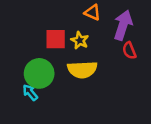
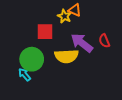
purple arrow: (123, 25) -> (82, 43), moved, turned -70
yellow star: (80, 40) -> (64, 16), moved

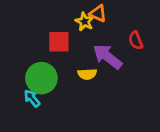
red semicircle: (104, 41) -> (136, 40), moved
yellow semicircle: (66, 56) -> (87, 74), size x0.6

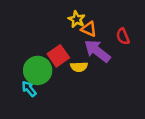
orange triangle: (98, 13) -> (89, 29), moved
red square: (59, 42) -> (58, 56), moved, turned -35

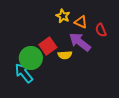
orange triangle: (89, 29) -> (81, 22), moved
cyan arrow: (29, 89) -> (24, 73), size x1.5

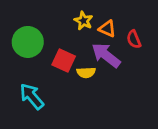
red square: (48, 46) -> (64, 61), turned -30
green circle: (31, 58) -> (28, 42), moved

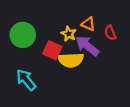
yellow star: (83, 21) -> (69, 34), moved
yellow semicircle: (86, 72) -> (71, 60), size x1.6

